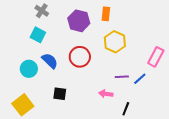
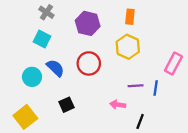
orange rectangle: (106, 14) -> (130, 17), moved
blue line: (140, 79) -> (156, 88), turned -40
black square: (60, 94) -> (67, 105), turned -32

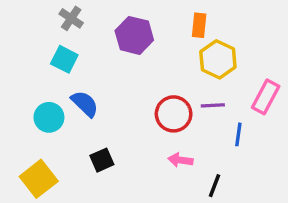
yellow hexagon: (128, 47) -> (218, 59), moved
red circle: (89, 63) -> (174, 114), moved
purple line: (136, 86) -> (213, 105), moved

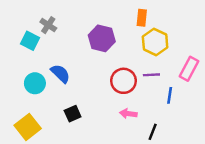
gray cross: (71, 18) -> (48, 25), moved
purple hexagon: (134, 35) -> (102, 38), moved
cyan square: (64, 59) -> (30, 41), moved

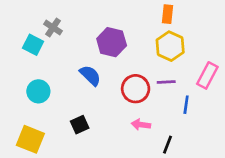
orange rectangle: (142, 18) -> (167, 14), moved
blue semicircle: (60, 74) -> (90, 75), moved
yellow square: (28, 127) -> (30, 139), turned -30

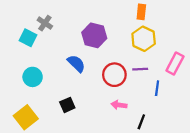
yellow square: (30, 139) -> (26, 117), turned 30

